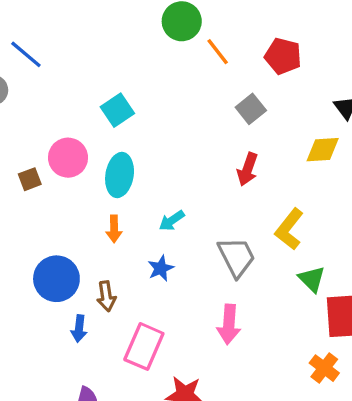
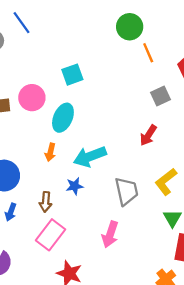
cyan arrow: (172, 221) -> (90, 156), size x1.8
brown arrow: (106, 296) -> (46, 202), moved

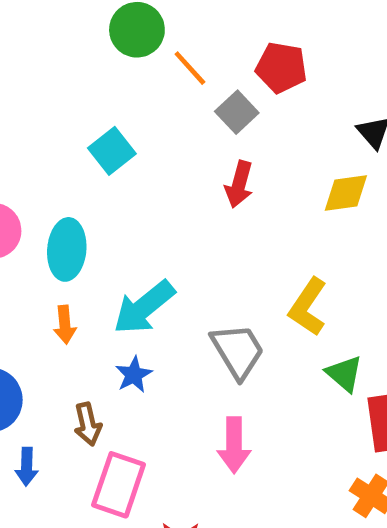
cyan square: (72, 75) -> (112, 151), moved
gray square: (161, 96) -> (237, 112), moved
red arrow: (148, 135) -> (239, 184), moved

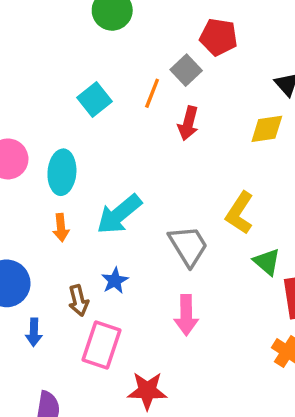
orange line: (190, 68) -> (152, 93), moved, turned 64
blue star: (134, 375) -> (115, 281), moved

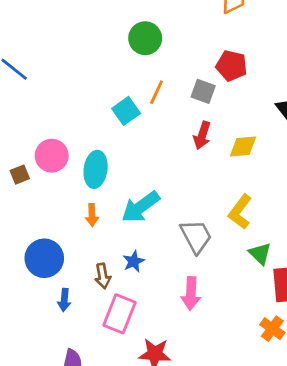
gray square: (186, 70) -> (203, 91), turned -30
orange line: (152, 93) -> (157, 92), moved
yellow diamond: (267, 129) -> (243, 147), moved

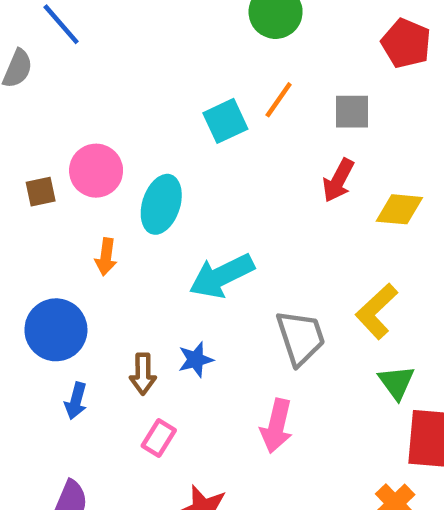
red pentagon: (232, 66) -> (406, 43), moved
gray square: (203, 91) -> (352, 112), turned -30
orange arrow: (92, 215) -> (106, 257), moved
pink rectangle: (119, 314) -> (159, 438), size x0.6

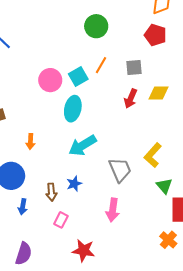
pink circle: (96, 171) -> (50, 80), moved
cyan ellipse: (161, 204) -> (73, 109), moved
yellow diamond: (399, 209) -> (159, 93), moved

